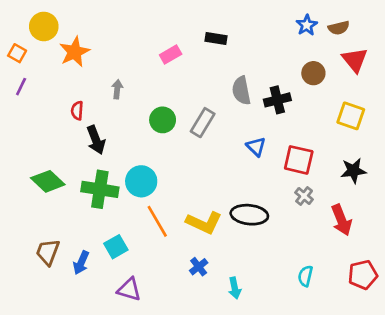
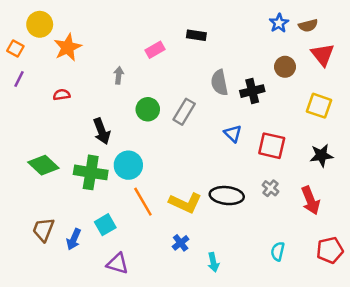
gray arrow: (117, 89) -> (119, 75), moved
red semicircle: (77, 111) -> (62, 95), moved, turned 77
black arrow: (96, 140) -> (102, 131), moved
gray cross: (304, 196) -> (270, 188), moved

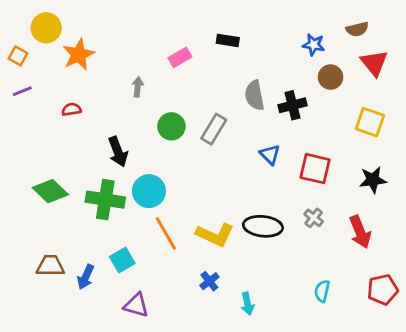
blue star: (279, 23) -> (314, 45), moved, turned -30
purple line: (19, 79) -> (22, 91), turned 42
brown trapezoid: (43, 230) -> (50, 266), turned 70

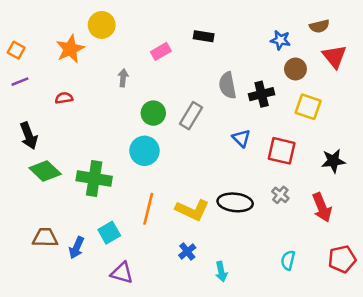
yellow circle: (46, 28) -> (102, 25), moved
yellow square: (370, 122) -> (308, 107), moved
black arrow: (118, 152) -> (29, 136), moved
cyan circle: (149, 191) -> (144, 151), moved
orange line: (166, 233) -> (148, 209), turned 44

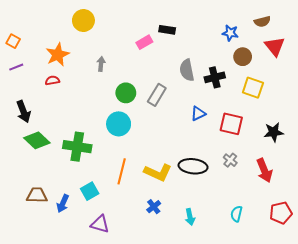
orange star: (70, 49) -> (58, 55), moved
pink rectangle: (161, 51) -> (144, 42), moved
blue triangle: (241, 138) -> (198, 114), turned 49
cyan arrow: (221, 272) -> (190, 217), moved

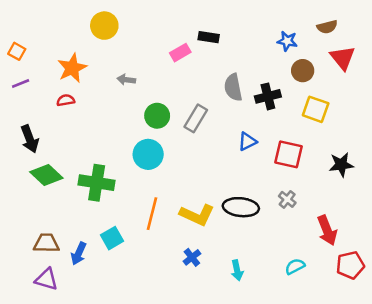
gray arrow: (101, 64) -> (126, 80), turned -88
red arrow: (264, 170) -> (327, 230), moved
cyan semicircle: (236, 214) -> (295, 266), turned 49
purple triangle: (100, 224) -> (46, 279), moved

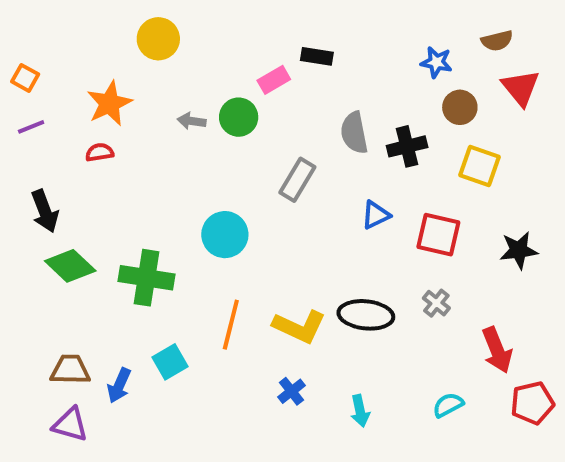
green circle: (157, 116) -> (239, 117), moved

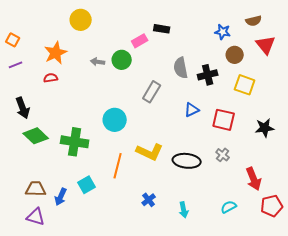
yellow L-shape: (299, 327) -> (150, 152), moved

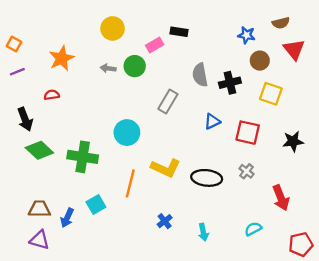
yellow circle: (81, 20) -> (113, 28), moved
red semicircle: (51, 78) -> (52, 95), moved
red pentagon: (272, 206) -> (301, 244), moved

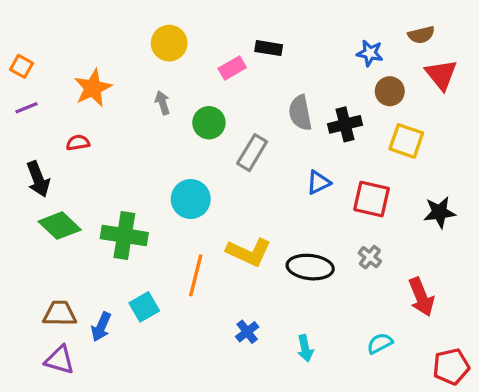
green circle: (135, 66) -> (209, 123), moved
gray arrow: (108, 68) -> (162, 103), turned 64

